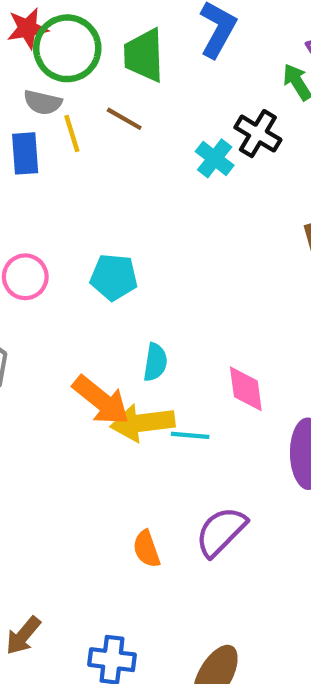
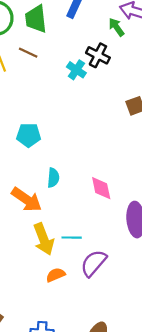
yellow arrow: (143, 423) -> (44, 239), moved, turned -100
cyan line: (190, 435) -> (72, 238), moved
orange semicircle: (146, 549) -> (56, 275), turned 90

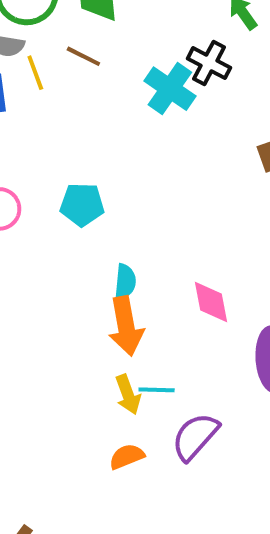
cyan cross: (76, 70) -> (170, 89), size x1.4
orange arrow: (27, 200) -> (126, 326), moved, turned 44
yellow arrow: (44, 239) -> (128, 395), moved, size x0.7

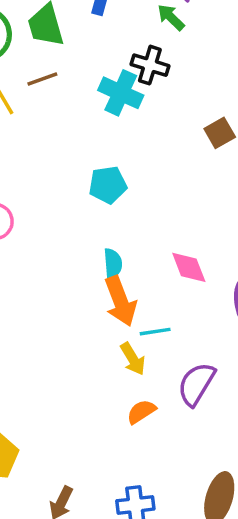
brown line: (83, 56) -> (42, 79), turned -36
cyan pentagon: (82, 205) -> (108, 185), moved
cyan line: (157, 390) -> (155, 332), moved

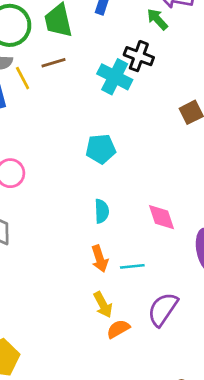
orange arrow: (120, 301) -> (100, 259), moved, size x0.7
yellow arrow: (133, 359) -> (103, 305), moved

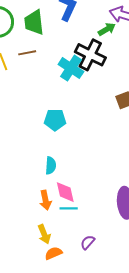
green arrow: (157, 19) -> (107, 29), turned 96
black cross: (139, 56) -> (90, 55), size x1.4
pink diamond: (161, 217) -> (65, 192), moved
purple semicircle: (163, 309) -> (88, 242), size x0.6

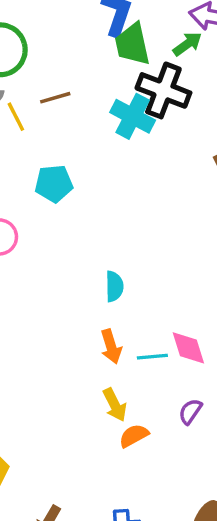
green trapezoid: (34, 22) -> (132, 44), moved
cyan pentagon: (55, 120) -> (54, 184), moved
pink diamond: (65, 192) -> (188, 348), moved

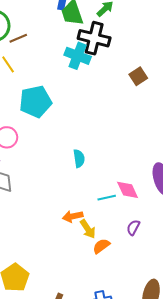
brown line: (55, 98) -> (18, 38), moved
cyan pentagon: (54, 184) -> (36, 102), size x1.4
orange arrow: (111, 346) -> (73, 216), moved, turned 102

